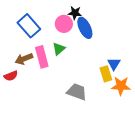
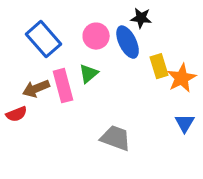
black star: (75, 13) -> (141, 18), moved
blue triangle: (114, 64) -> (185, 123), moved
yellow rectangle: (106, 74) -> (159, 66), moved
orange star: (121, 86) -> (182, 78), moved, turned -30

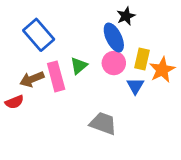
black star: (141, 18) -> (126, 16), turned -30
pink circle: (96, 36) -> (114, 63), moved
yellow rectangle: (159, 66) -> (142, 59), turned 30
blue triangle: (185, 123) -> (135, 86), moved

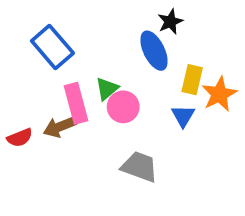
pink circle: (114, 63) -> (123, 107), moved
brown arrow: (32, 79) -> (60, 127), moved

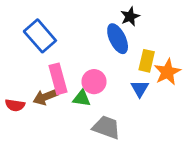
green triangle: (107, 89) -> (82, 98), moved, turned 48
red semicircle: (20, 138) -> (15, 105), turned 30

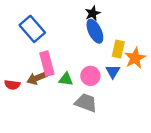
black star: (130, 16) -> (93, 13), moved
pink circle: (94, 82) -> (90, 76), moved

